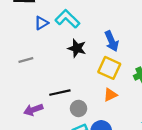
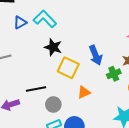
blue arrow: (112, 41) -> (96, 55), moved
yellow square: (109, 68) -> (68, 68), moved

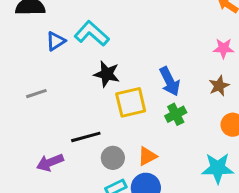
yellow square: (68, 68) -> (131, 102), turned -35
green cross: (114, 74) -> (176, 114), moved
orange triangle: (84, 92) -> (147, 156), moved

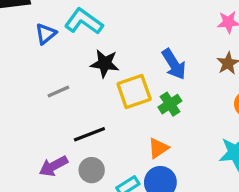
gray line: (36, 94) -> (58, 92), moved
green cross: (176, 114) -> (170, 104), moved
gray circle: (113, 158) -> (92, 170), moved

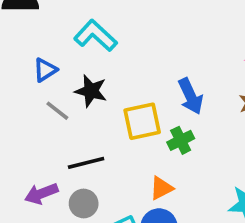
blue triangle: (46, 34) -> (45, 70), moved
black star: (105, 63) -> (91, 91), moved
gray line: (58, 92) -> (57, 111), turned 55

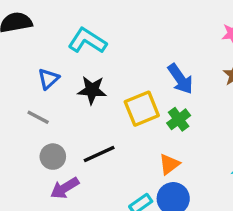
gray line: (57, 111) -> (38, 117), moved
gray circle: (84, 204) -> (53, 157), moved

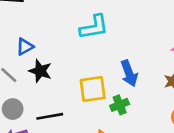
cyan L-shape: (87, 41) -> (94, 27), moved, turned 124
black star: (92, 90) -> (40, 71), moved

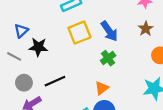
yellow square: (93, 89) -> (79, 33), moved

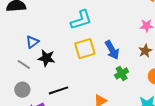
green cross: (108, 58) -> (122, 73), moved
gray circle: (24, 83) -> (22, 90), moved

